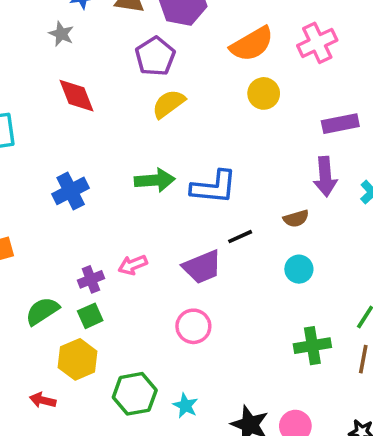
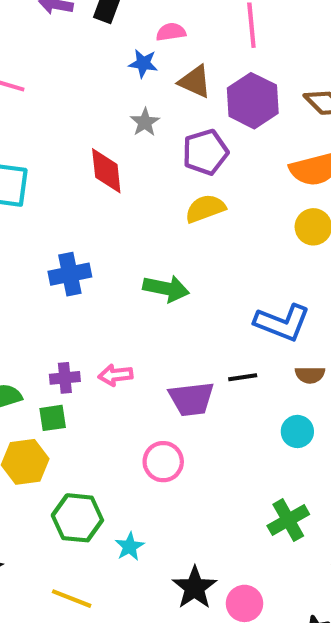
gray star: (61, 34) -> (145, 122), moved
blue L-shape: (214, 187) -> (282, 323), moved
green cross: (312, 346) -> (288, 520), turned -36

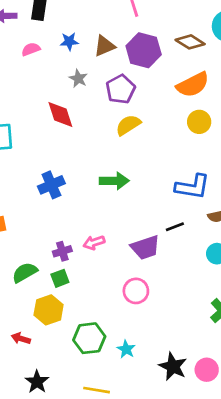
pink semicircle: (171, 32) -> (31, 49), moved
brown triangle: (195, 82) -> (104, 46), turned -35

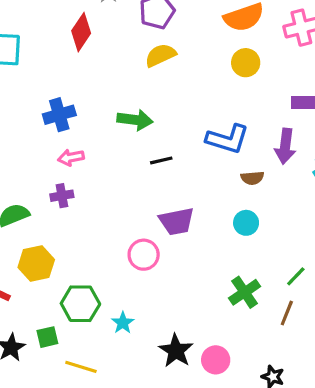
red diamond: (60, 114) -> (81, 32), turned 44
black line: (175, 227) -> (161, 160), moved
pink arrow: (94, 243) -> (71, 158), moved
purple trapezoid: (145, 247) -> (177, 221), moved
green square: (60, 278) -> (47, 337), moved

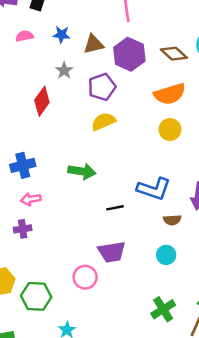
black line: (161, 160) -> (115, 208), moved
green hexagon: (80, 304) -> (36, 296), moved

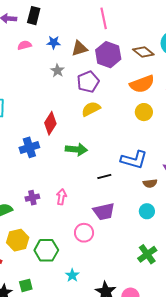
red diamond: (42, 101) -> (50, 123), moved
pink arrow: (31, 199) -> (61, 197), moved, turned 112

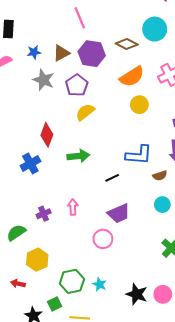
gray star: (57, 71) -> (44, 80), size x1.5
green hexagon: (46, 250) -> (72, 281), moved

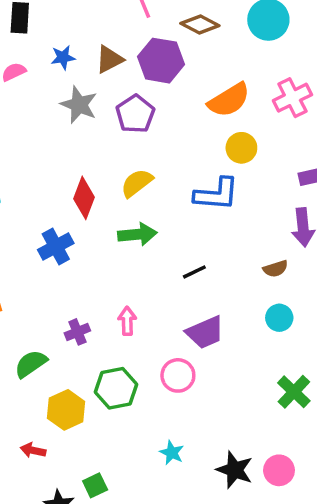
brown diamond: (127, 44) -> (200, 25), moved
yellow semicircle: (85, 112) -> (137, 183), moved
blue L-shape: (139, 155) -> (216, 194), moved
green hexagon: (72, 281) -> (116, 388), moved

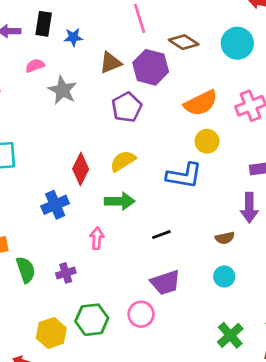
blue star: (63, 57) -> (73, 37), moved
gray star: (79, 105) -> (62, 90), moved
pink arrow: (127, 321) -> (97, 238), moved
green semicircle: (31, 364) -> (26, 270), moved, turned 100

